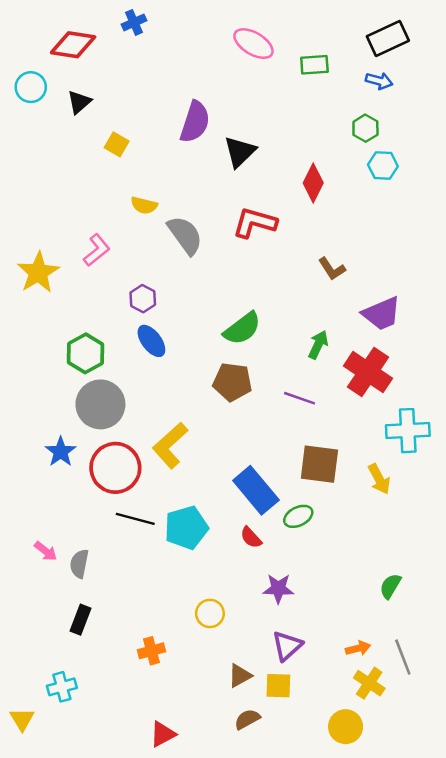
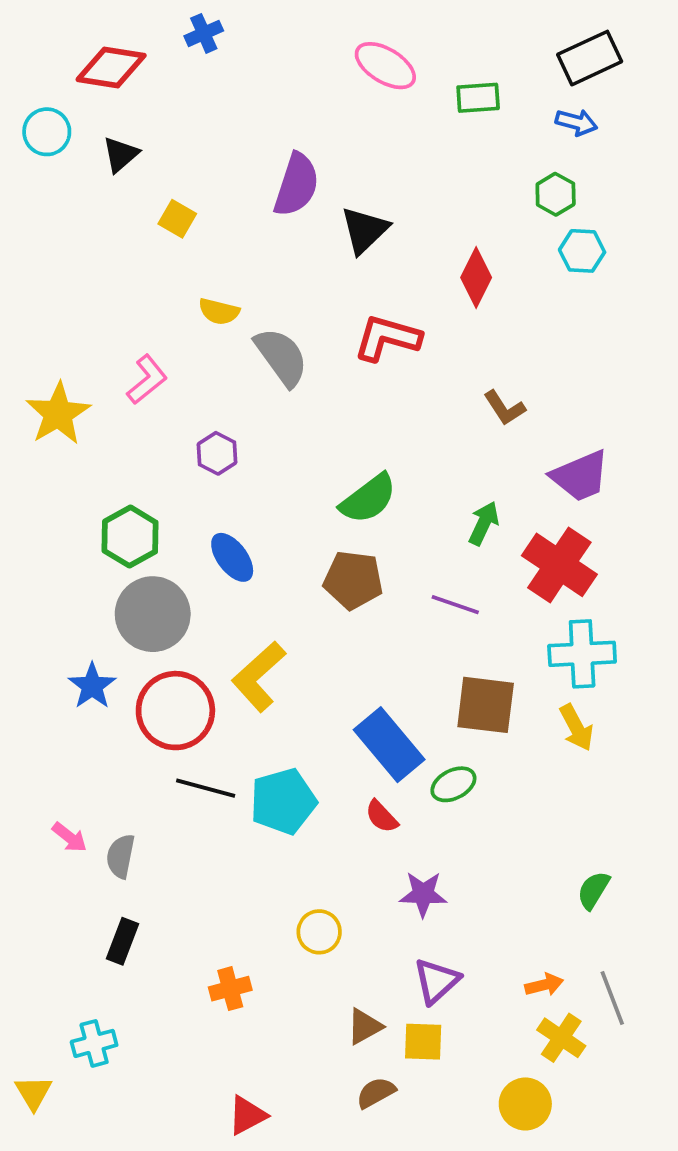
blue ellipse: (151, 341) -> (232, 557), moved
cyan cross: (408, 431) -> (582, 654), moved

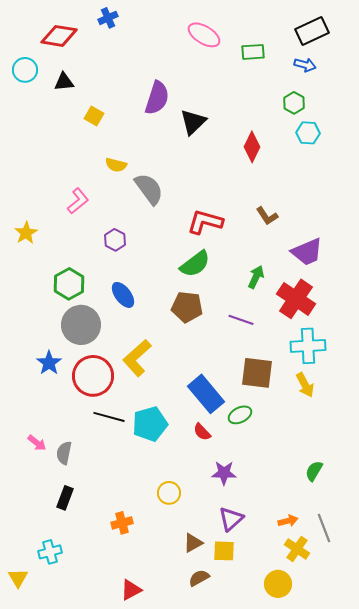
black triangle: (121, 154) -> (64, 82), turned 35
red L-shape: (387, 338) -> (205, 222), moved
yellow star: (58, 414) -> (26, 233), moved, size x0.7

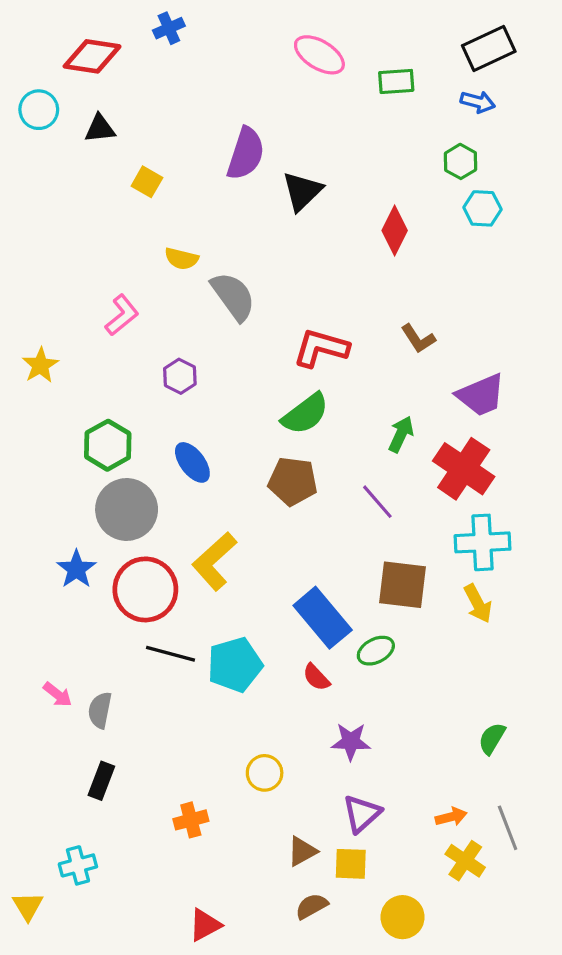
purple line: (241, 320) -> (377, 502), turned 30
yellow circle: (278, 584) -> (403, 917), moved

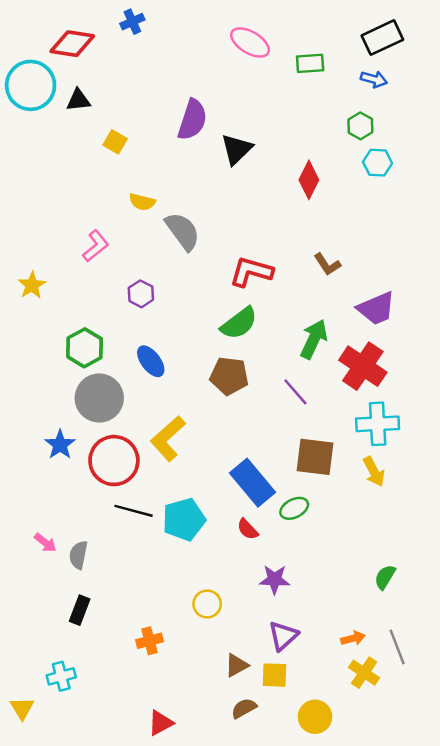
cyan circle: (39, 110) -> (31, 85), size x1.6
green arrow: (401, 434) -> (314, 339), size x1.4

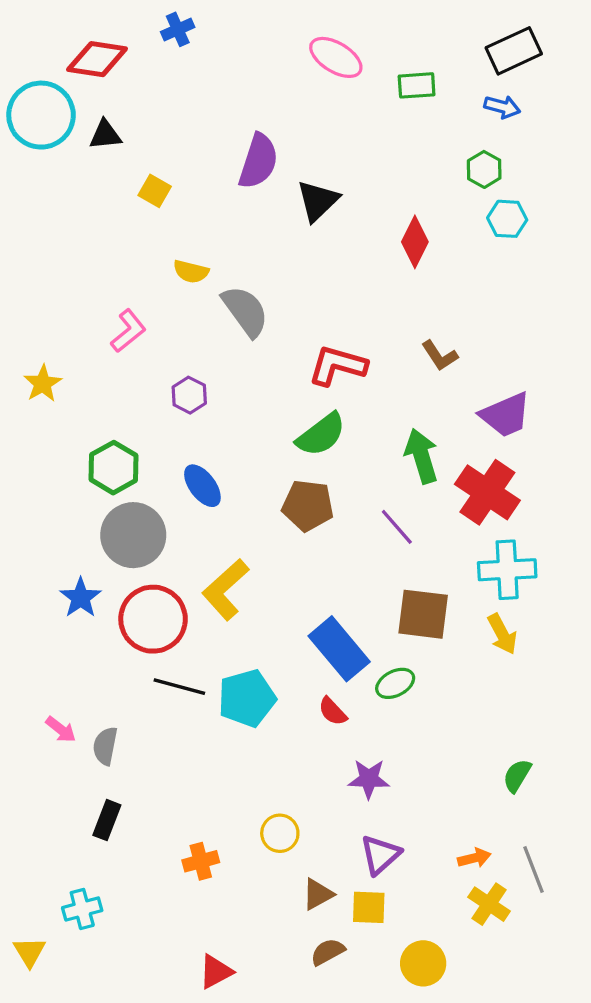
green arrow: (314, 339) -> (422, 456), turned -42
yellow circle: (207, 604) -> (280, 833), moved

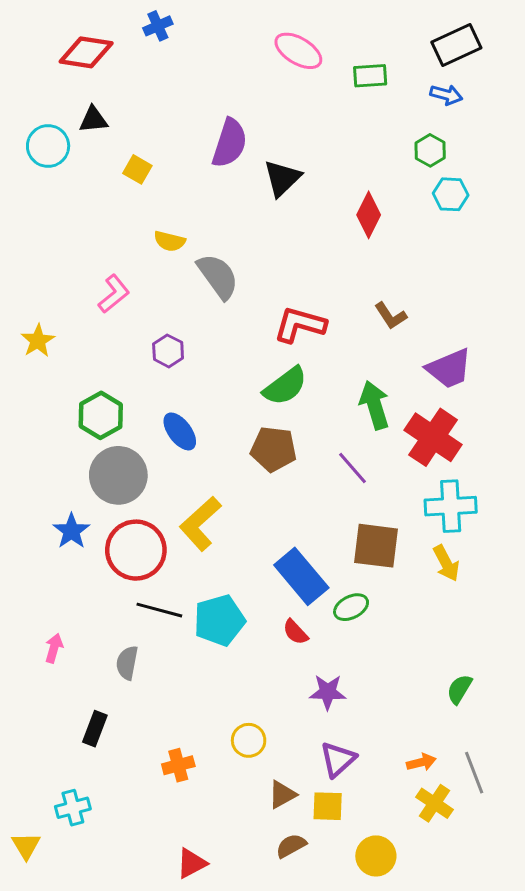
cyan circle: (41, 115) -> (48, 146), moved, size x0.7
pink arrow: (61, 729) -> (54, 648), turned -112
gray semicircle: (105, 746) -> (127, 663), moved

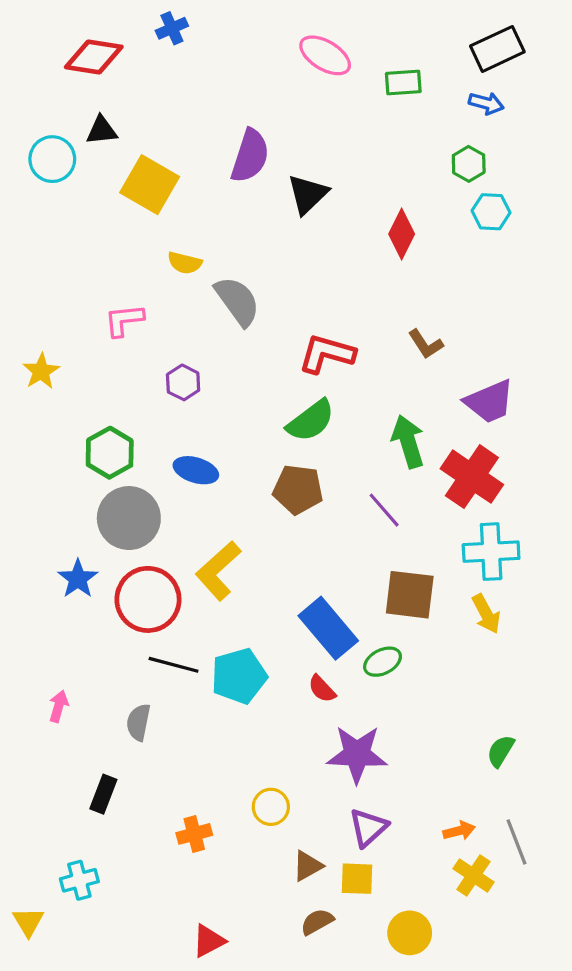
yellow square: (137, 169) -> (150, 185), size x1.8
pink L-shape: (114, 294) -> (124, 320), turned -147
blue ellipse: (180, 431) -> (196, 470), turned -36
purple star: (328, 692) -> (357, 754), size x1.5

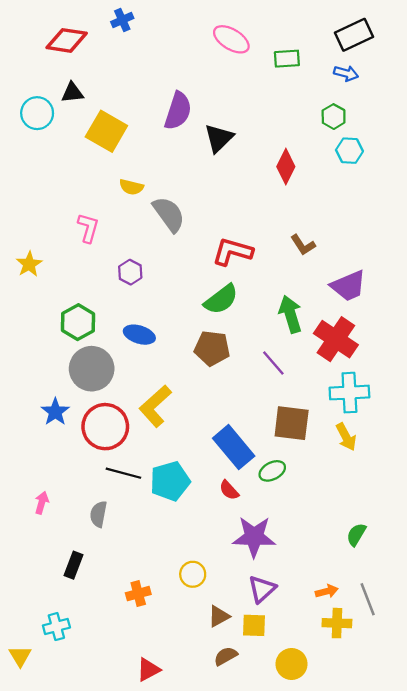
pink L-shape: (124, 320) -> (88, 228), turned 112
yellow cross: (473, 875) -> (337, 623), turned -32

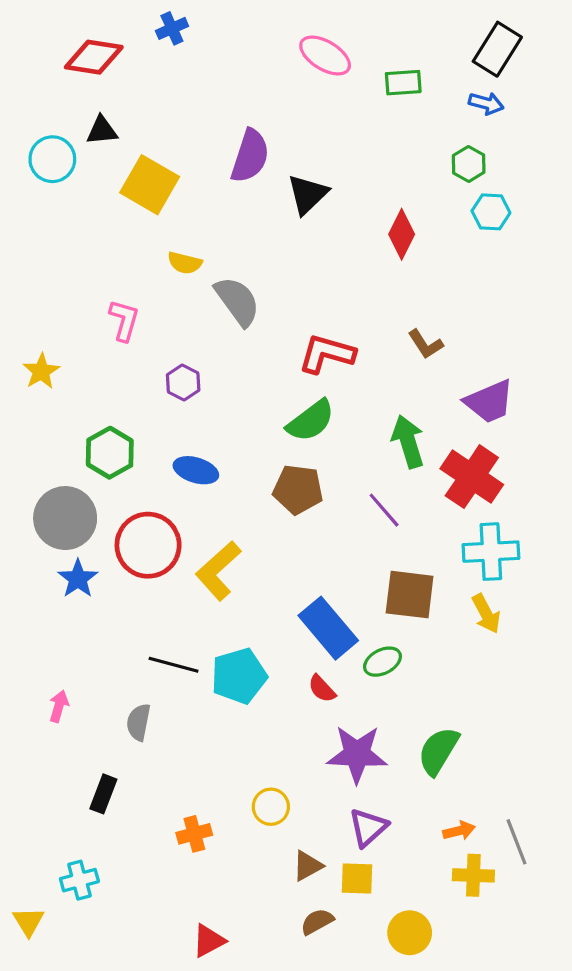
black rectangle: (354, 35) -> (497, 49), turned -33
gray circle: (92, 369) -> (65, 518), moved
red circle: (105, 427) -> (148, 545), moved
green semicircle: (356, 535) -> (438, 751), moved, size x1.5

